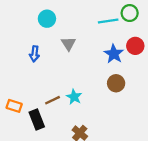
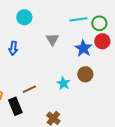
green circle: (130, 13) -> (99, 23), moved
gray triangle: (68, 44) -> (52, 39), moved
cyan star: (74, 97) -> (63, 83), moved

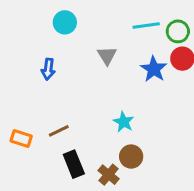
brown circle: (85, 74) -> (131, 157), moved
brown line: (29, 89) -> (59, 131), moved
black rectangle: (15, 106) -> (74, 164), moved

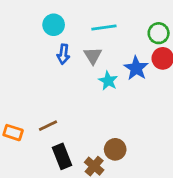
cyan line: (146, 25) -> (104, 28), moved
blue arrow: (48, 69) -> (63, 54), moved
cyan star: (124, 122) -> (108, 81), moved

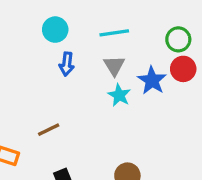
gray triangle: (93, 56) -> (114, 66), moved
brown line: (48, 126) -> (49, 130), moved

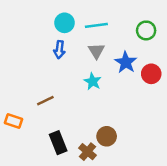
cyan circle: (55, 30) -> (65, 23), moved
red circle: (183, 69) -> (151, 74), moved
cyan star: (119, 95) -> (93, 81), moved

